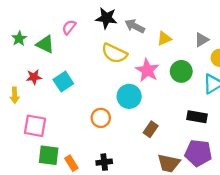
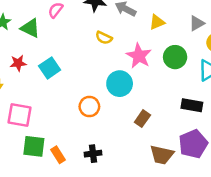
yellow semicircle: (114, 53) -> (104, 38), size x0.6
purple pentagon: (198, 153) -> (193, 144), turned -30

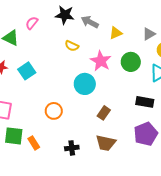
orange circle: (89, 107) -> (54, 111), moved
black cross: (93, 154) -> (72, 148), moved
brown trapezoid: (162, 155) -> (106, 143), moved

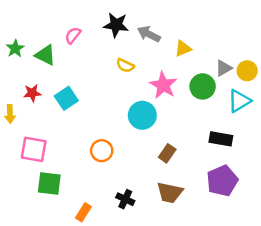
gray triangle: (149, 34) -> (224, 68), moved
orange rectangle: (34, 143) -> (83, 212), moved, turned 64
black cross: (72, 148) -> (125, 199), turned 32

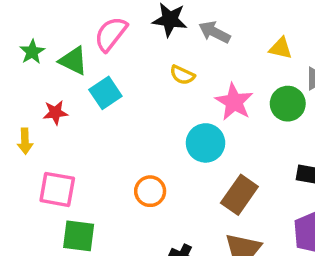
pink semicircle: (73, 35) -> (111, 34), size x1.5
yellow triangle: (183, 48) -> (281, 48), moved, turned 36
cyan square: (66, 98) -> (105, 93), moved
brown rectangle: (167, 153) -> (239, 195), size x1.5

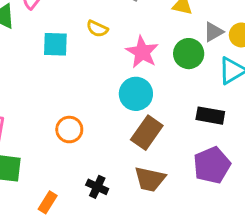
cyan square: (105, 93) -> (55, 44), moved, turned 36
cyan circle: (206, 143) -> (136, 94), moved

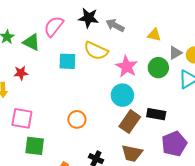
yellow semicircle: (97, 29) -> (96, 51), size x1.6
black rectangle: (210, 116) -> (156, 114), moved

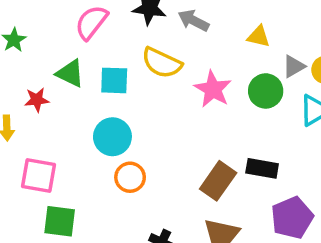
green triangle: (31, 42) -> (70, 73), moved
cyan circle: (122, 95) -> (112, 137), moved

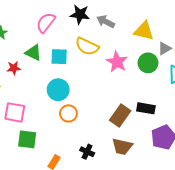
yellow triangle: (259, 36) -> (144, 31), size x1.5

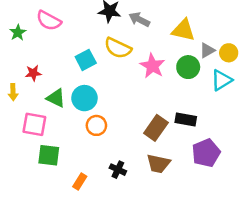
pink semicircle: (46, 23) -> (49, 21), moved, turned -100
green triangle: (33, 53) -> (56, 98), moved
cyan square: (59, 57) -> (86, 60), turned -30

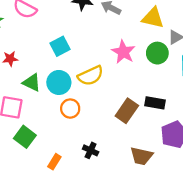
yellow semicircle: (118, 48) -> (91, 76), moved, turned -50
green square: (49, 155) -> (25, 137), turned 30
brown trapezoid: (158, 164) -> (142, 156), moved

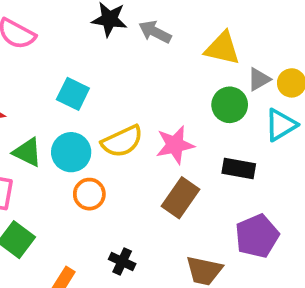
cyan square: (60, 46) -> (73, 94), turned -36
pink star: (123, 52) -> (175, 145), moved, turned 30
black rectangle: (155, 103) -> (239, 169), moved

